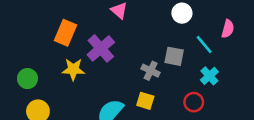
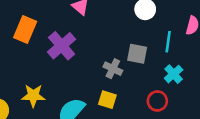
cyan line: (204, 45) -> (168, 42), turned 48
yellow star: (73, 69) -> (33, 96), moved

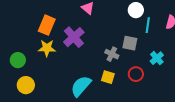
cyan line: (168, 42) -> (148, 25), moved
yellow star: (33, 96) -> (47, 48), moved
red circle: (157, 101) -> (136, 74), moved

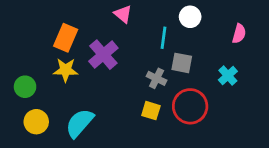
cyan line: (148, 25) -> (164, 38), moved
cyan cross: (157, 58) -> (228, 76), moved
red circle: (136, 74) -> (190, 106), size x1.6
cyan semicircle: (81, 86) -> (80, 123), moved

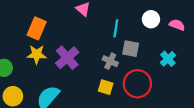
white circle: (190, 17) -> (151, 19), moved
pink semicircle: (239, 34) -> (177, 25), turned -84
purple cross: (103, 55) -> (67, 58), moved

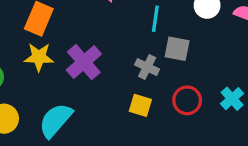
cyan cross: (168, 59) -> (232, 99), moved
red circle: (137, 84) -> (187, 100), size x0.7

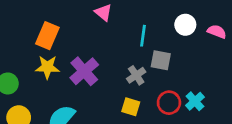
gray cross: (147, 67) -> (136, 75), turned 30
cyan cross: (232, 99) -> (195, 101), moved

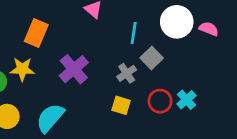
white circle: (185, 25) -> (177, 22), size x1.5
gray square: (161, 60) -> (152, 58), turned 35
yellow star: (47, 67) -> (22, 69), moved

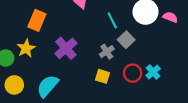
cyan line: (134, 33) -> (112, 20), turned -35
yellow star: (22, 69) -> (26, 48), turned -30

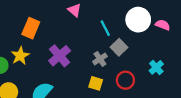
cyan cross: (153, 72) -> (156, 67), moved

